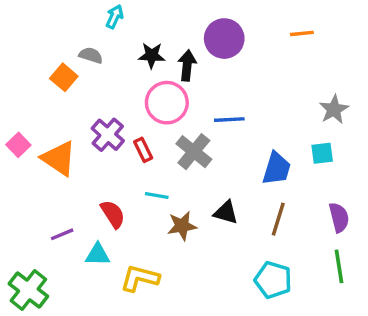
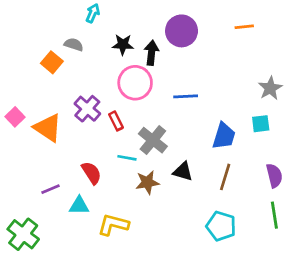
gray cross: (194, 152) -> (153, 140), moved

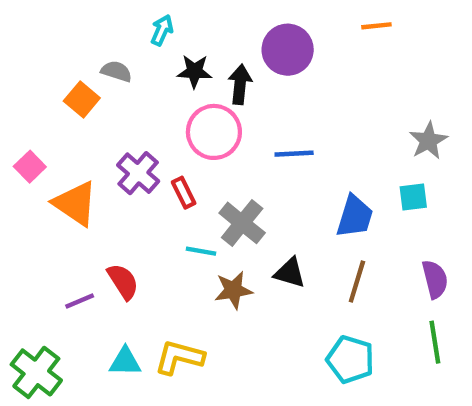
cyan arrow: (93, 13) -> (162, 30), moved
orange line: (244, 27) -> (376, 26), moved
pink square: (15, 117) -> (30, 167), moved
red semicircle: (91, 173) -> (123, 281), moved
cyan triangle: (79, 206) -> (125, 362), moved

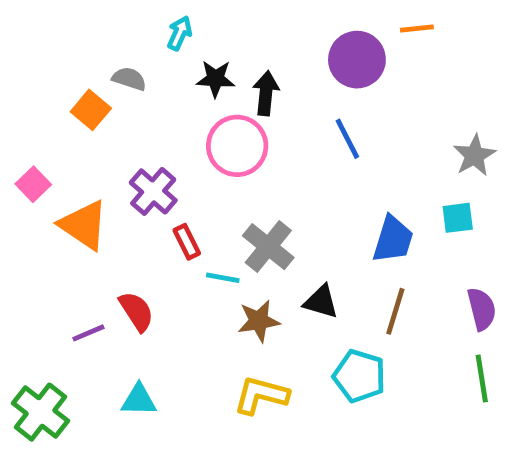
purple circle: (288, 50) -> (357, 60), moved
blue line: (294, 154) -> (347, 139), moved, turned 66
red rectangle: (184, 193) -> (187, 242), moved
yellow L-shape: (179, 357) -> (261, 395), moved
cyan pentagon: (350, 359) -> (359, 376), moved

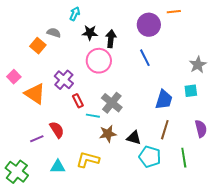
black triangle: (321, 302) -> (134, 138), moved
green line: (482, 378) -> (184, 158), moved
yellow L-shape: (261, 395) -> (88, 160), moved

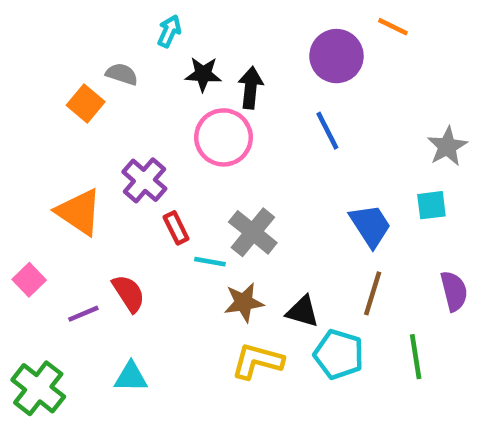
orange line: (174, 12) -> (393, 27), turned 32
pink square: (14, 77) -> (29, 280), moved
blue trapezoid: (164, 100) -> (370, 226), turned -50
yellow L-shape: (88, 160) -> (257, 361), moved

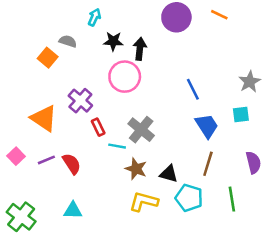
purple circle: (336, 56) -> (176, 17), moved
blue line: (327, 131) -> (193, 89), moved
brown star: (244, 302) -> (136, 169), turned 30
purple line: (83, 314) -> (46, 160), moved

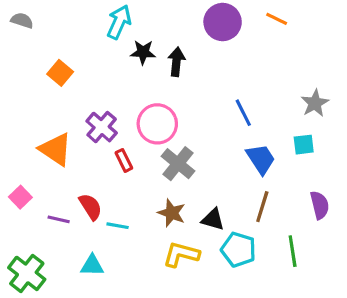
cyan arrow: (94, 17) -> (119, 22), size x1.5
gray semicircle: (68, 41) -> (22, 20), moved
pink circle: (125, 77) -> (157, 124), moved
cyan line: (117, 146) -> (118, 226), moved
purple line: (46, 160) -> (59, 219), moved, turned 36

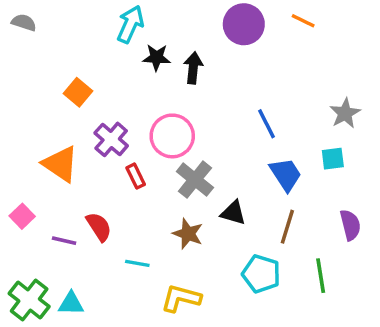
orange square: (60, 73) -> (78, 92), moved
black triangle: (213, 219) -> (233, 213), moved
cyan line: (118, 226) -> (137, 263), moved
yellow L-shape: (181, 254) -> (181, 298), moved
cyan triangle: (92, 266) -> (71, 303), moved

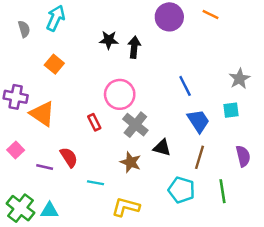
gray semicircle: (24, 22) -> (24, 29), moved, turned 56
cyan arrow: (130, 24) -> (56, 18), moved
purple cross: (111, 139) -> (16, 97), moved, turned -30

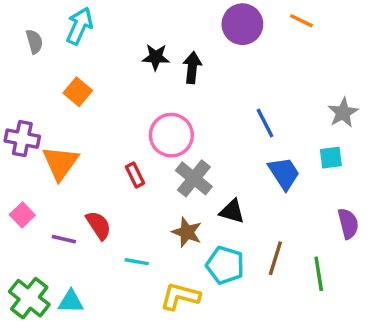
orange triangle: (42, 114) -> (60, 163), turned 32
brown line: (200, 157) -> (275, 258), moved
cyan pentagon: (181, 190) -> (225, 265), moved

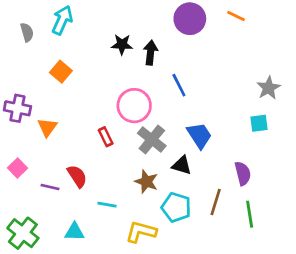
blue line: (265, 123) -> (179, 85), moved
orange triangle: (60, 163) -> (47, 127), size x0.7
blue trapezoid: (284, 173) -> (199, 135), moved
purple semicircle: (348, 224) -> (243, 173), moved
cyan triangle: (71, 302) -> (74, 232), moved

